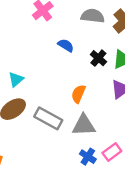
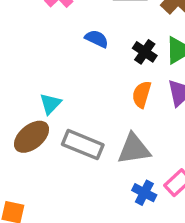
cyan triangle: (16, 79) -> (50, 104), moved
orange semicircle: (78, 94) -> (142, 94), moved

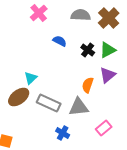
orange semicircle: (142, 94) -> (88, 85), moved
blue cross: (144, 193) -> (63, 133), moved

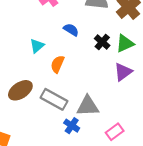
cyan triangle: (31, 78) -> (37, 46), moved
orange semicircle: (88, 85) -> (57, 64), moved
blue cross: (63, 133) -> (72, 126), moved

